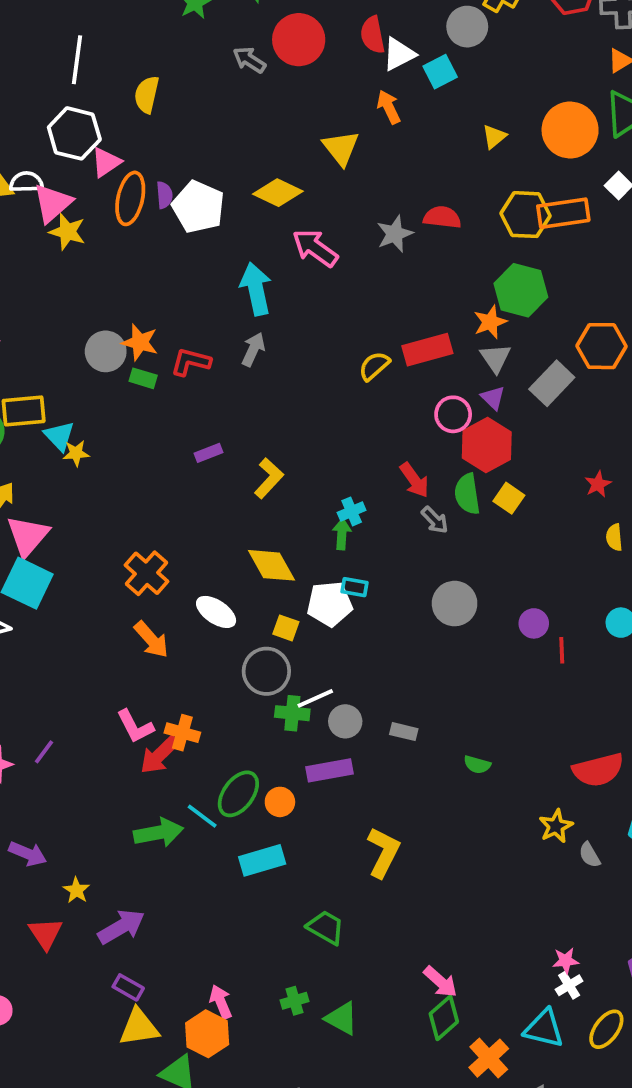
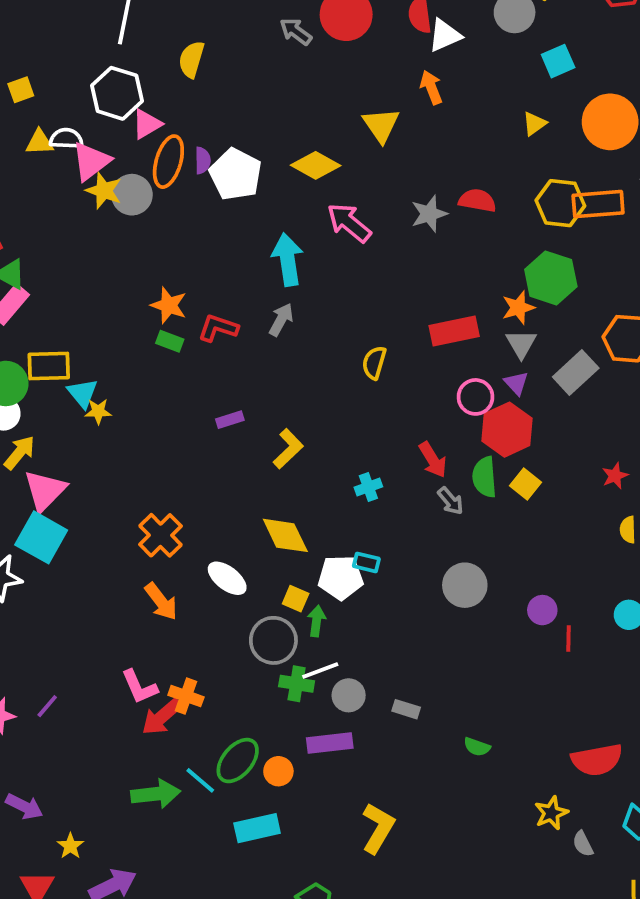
cyan square: (440, 72) -> (558, 61), moved
gray circle: (106, 351) -> (132, 195), moved
yellow semicircle: (374, 366) -> (374, 363), moved, turned -36
green arrow: (342, 534) -> (316, 621), moved

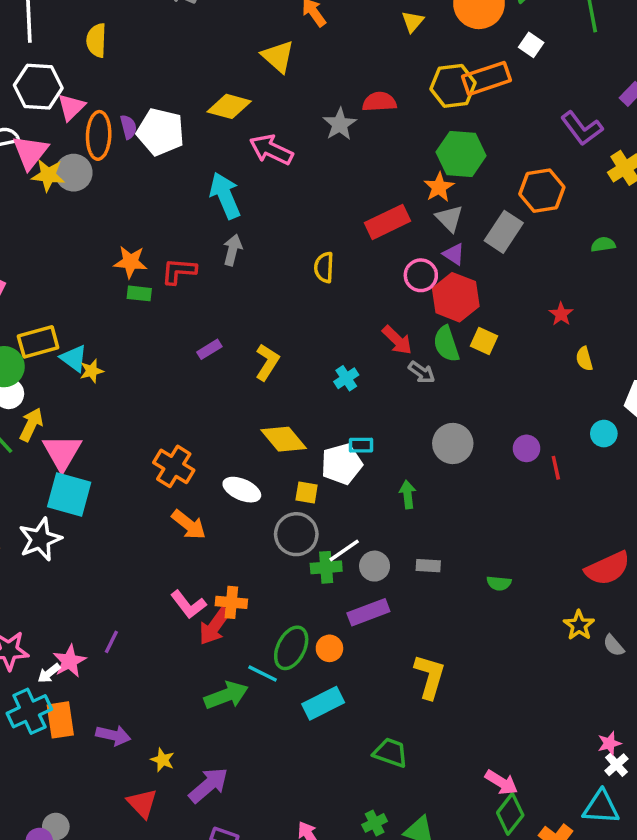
green arrow: (316, 621) -> (408, 495), moved

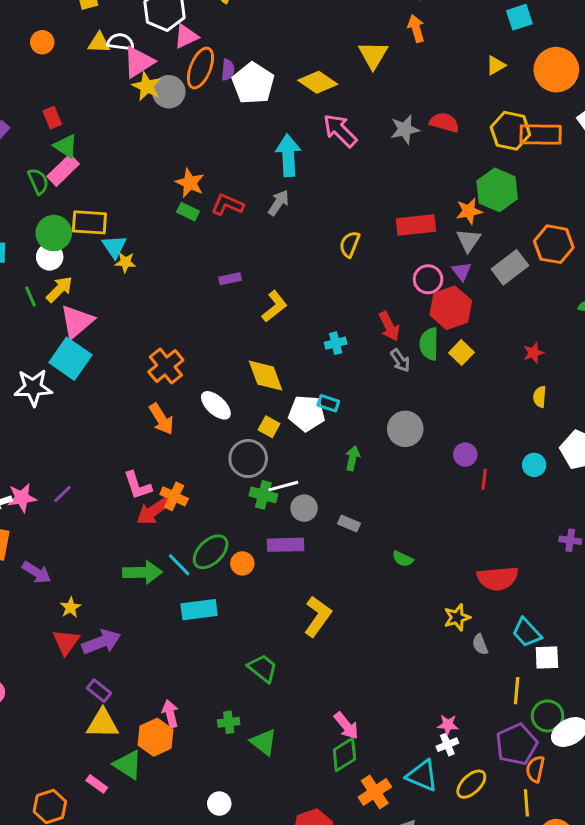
cyan rectangle: (323, 703) -> (199, 610), moved
red triangle: (142, 803) -> (66, 642), moved

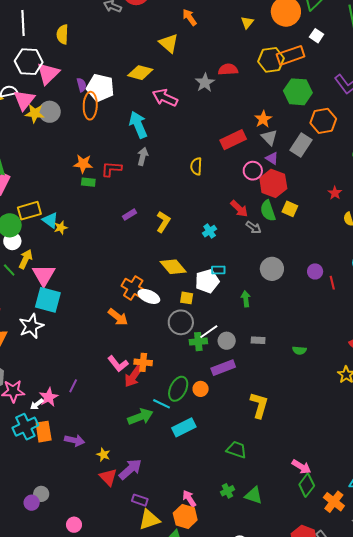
pink triangle: (186, 36) -> (48, 73), size x1.4
orange ellipse: (200, 68) -> (90, 106), moved
green hexagon: (497, 190) -> (298, 92), moved
orange cross: (166, 366) -> (133, 288), moved

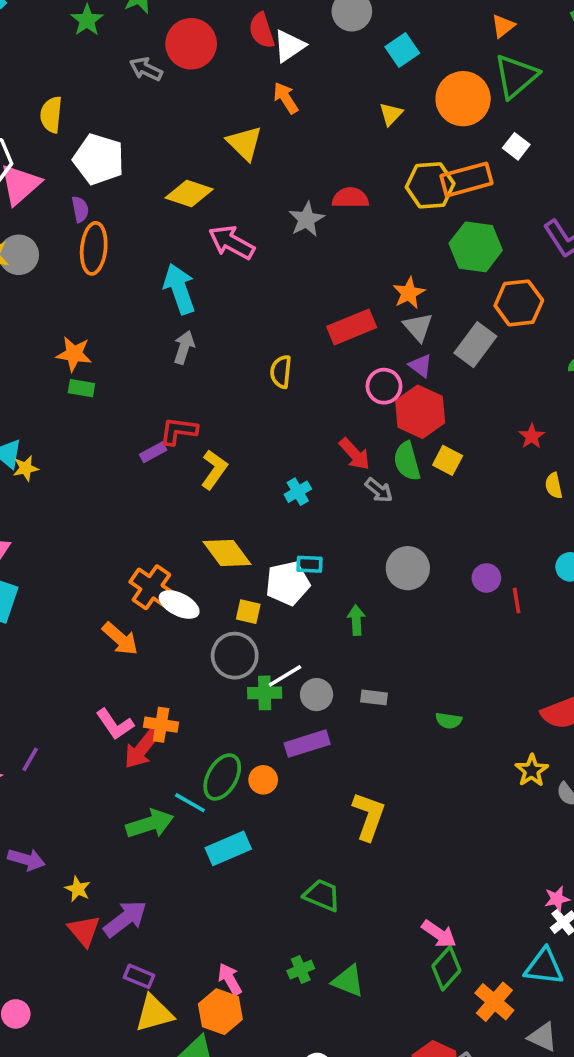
white pentagon: (100, 88) -> (99, 159), moved
red L-shape: (111, 169) -> (178, 431), moved

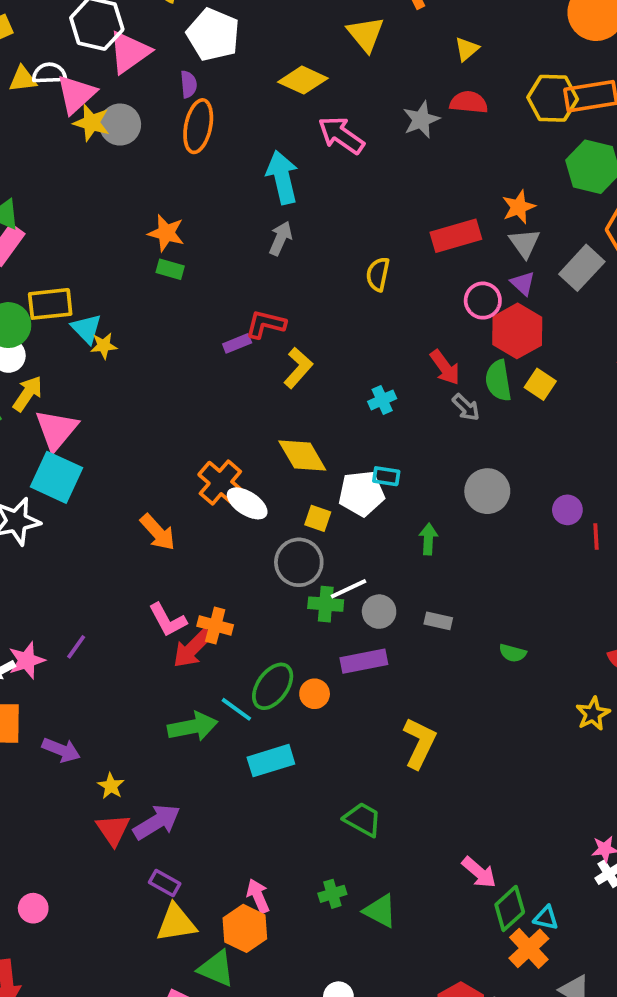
yellow triangle: (391, 114) -> (467, 49), moved
orange arrow: (120, 639) -> (158, 532), moved
cyan triangle: (544, 967) -> (546, 918), moved, size x0.6
green diamond: (446, 968) -> (510, 908), moved

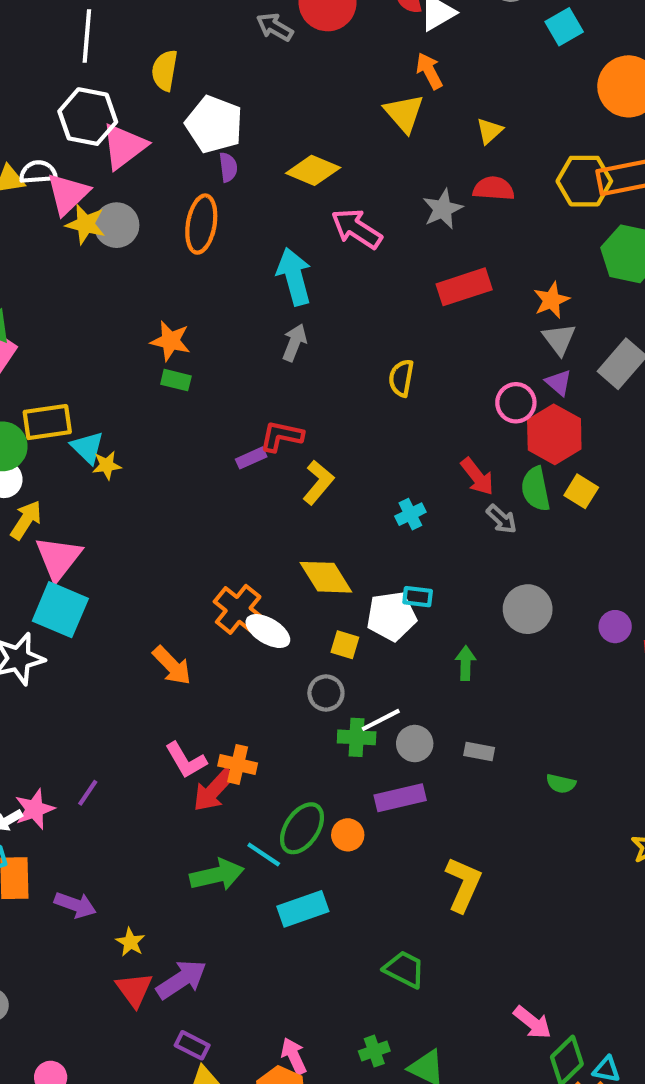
yellow triangle: (366, 34) -> (404, 113), moved
purple semicircle: (189, 84) -> (228, 167), moved
red rectangle: (456, 236) -> (464, 287), moved
gray circle: (299, 562) -> (326, 693), size x0.7

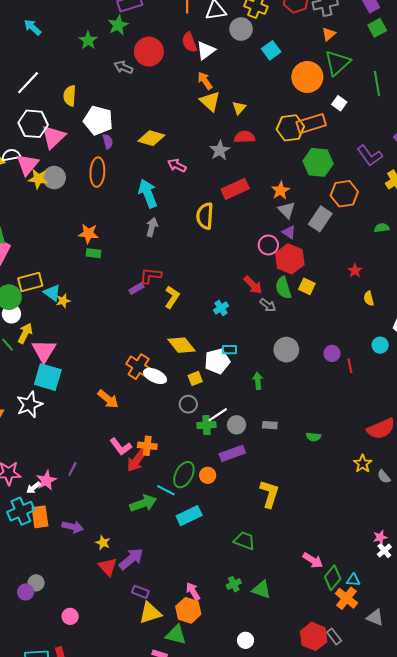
white line: (87, 36) -> (28, 83), turned 45
yellow triangle: (404, 113) -> (210, 101), moved
pink arrow: (357, 229) -> (177, 165), size x0.7
yellow semicircle: (401, 378) -> (205, 216), moved, size x1.4
yellow square: (345, 645) -> (195, 378), turned -32

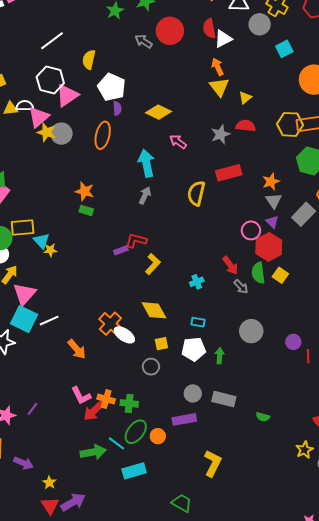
white pentagon: (217, 361) -> (194, 349), moved
white line: (218, 415) -> (49, 321), moved
green cross: (206, 425) -> (129, 403), moved
gray rectangle: (270, 425) -> (224, 399), size x1.6

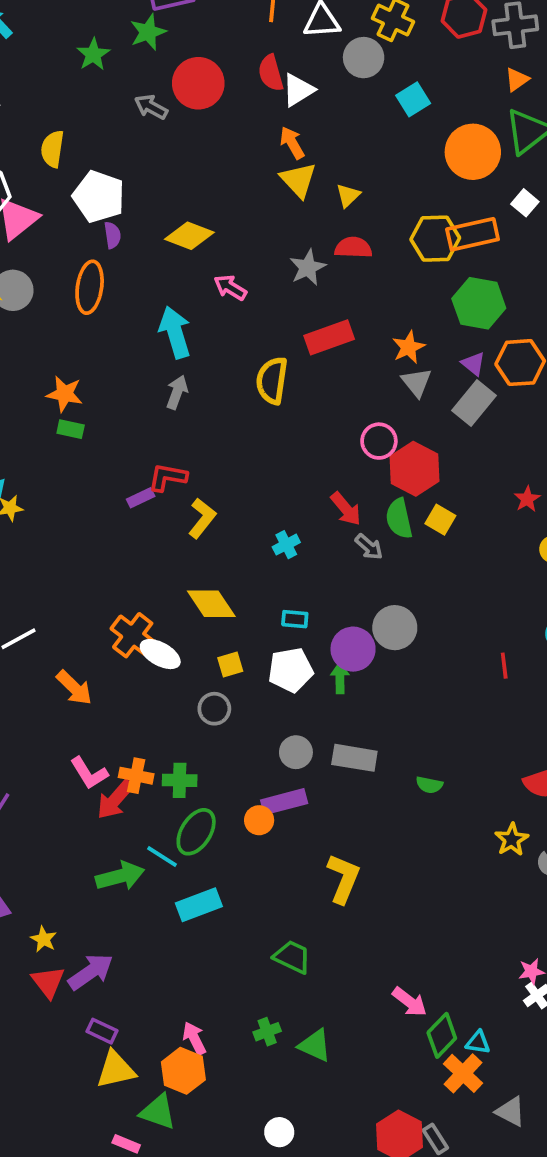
purple triangle: (272, 222) -> (473, 364), moved
purple circle: (293, 342) -> (353, 649), moved, size x1.5
orange circle: (158, 436) -> (259, 820), moved

